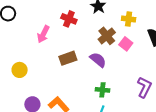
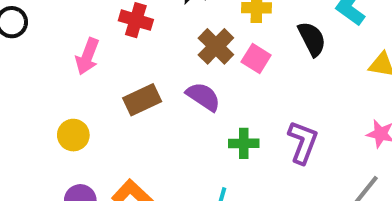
yellow circle: (20, 70) -> (73, 135), moved
green cross: (102, 90) -> (244, 143), moved

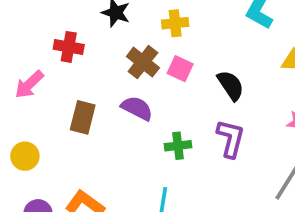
black semicircle: (312, 39) -> (231, 85), moved
pink arrow: (87, 56) -> (29, 84), turned 32
brown rectangle: (142, 100) -> (83, 117), turned -44

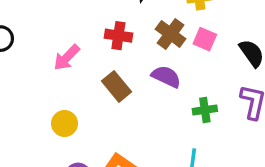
red cross: (69, 47) -> (118, 36), moved
brown rectangle: (83, 117) -> (117, 86), turned -52

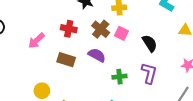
brown rectangle: (117, 86) -> (66, 60), turned -36
yellow circle: (64, 123) -> (42, 91), moved

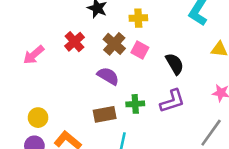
red cross: (69, 29) -> (74, 42), turned 35
brown rectangle: (66, 60) -> (105, 114), moved, turned -30
purple L-shape: (149, 73) -> (172, 101), turned 55

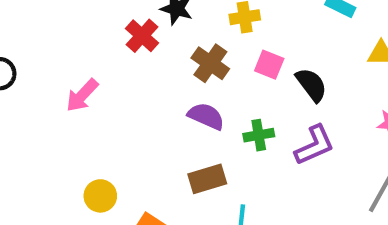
red cross: (74, 42) -> (142, 36), moved
pink square: (140, 50) -> (269, 65), moved
green cross: (135, 104) -> (259, 135), moved

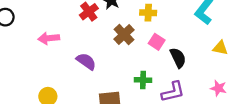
pink arrow: (82, 95) -> (49, 38), turned 30
purple semicircle: (206, 116) -> (86, 61), moved

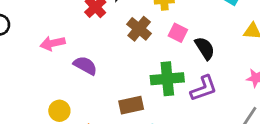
purple semicircle: (86, 61) -> (85, 65), moved
green cross: (143, 80) -> (167, 79), size x1.6

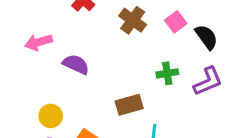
pink square: (178, 33) -> (176, 22), turned 30
green cross: (167, 79) -> (167, 73), size x0.6

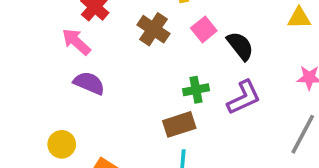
pink arrow: (38, 42) -> (76, 42), moved, turned 60
brown rectangle: (129, 105) -> (179, 124), moved

